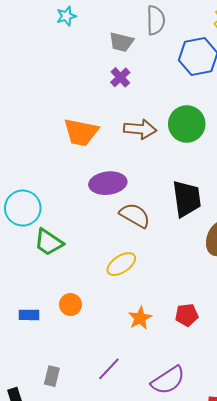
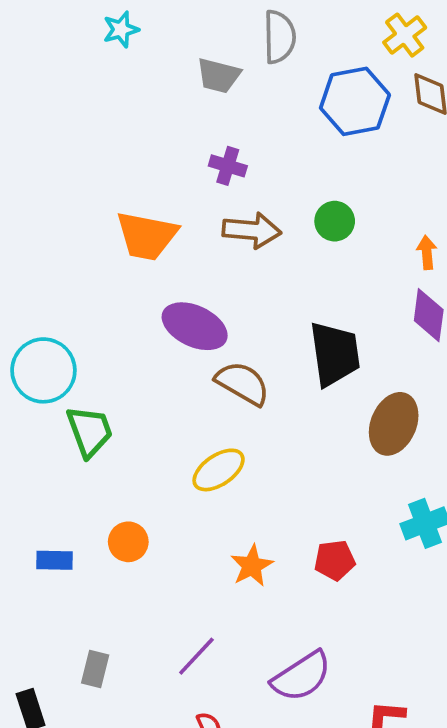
purple cross: (120, 77) -> (228, 166), moved, turned -30
green circle: (187, 124) -> (335, 221), size x0.6
purple ellipse: (108, 183) -> (195, 326), turned 32
green trapezoid: (49, 242) -> (90, 431), turned -144

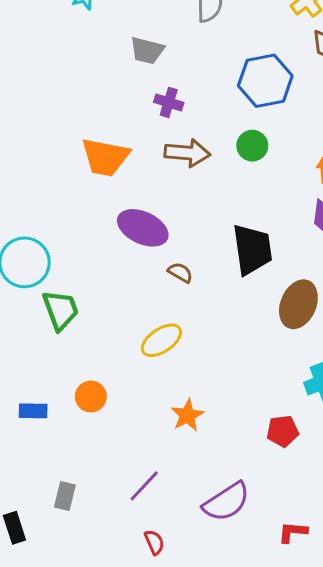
gray trapezoid: (219, 76) -> (147, 50), moved
blue hexagon: (355, 101) -> (265, 81), moved
brown semicircle: (243, 383) -> (180, 273), size x0.6
red pentagon: (335, 560) -> (283, 431), moved

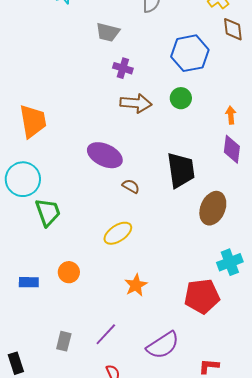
orange trapezoid: (105, 157) -> (33, 121), moved, turned -111
red pentagon: (283, 431) -> (202, 296), size x1.6
gray rectangle: (65, 496) -> (64, 341), moved

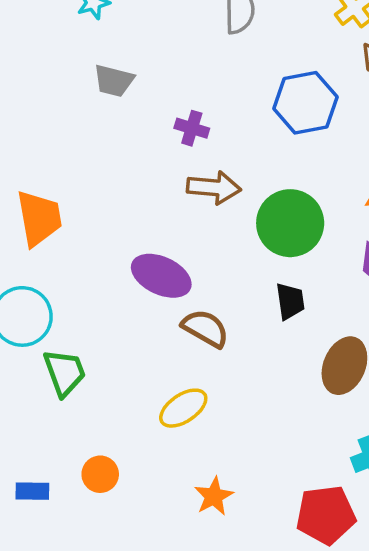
gray trapezoid: (108, 32) -> (114, 81), moved
green circle: (181, 98) -> (290, 223), moved, size x1.8
black trapezoid: (181, 170) -> (290, 301), size x0.6
brown semicircle: (131, 186) -> (205, 328), size x1.6

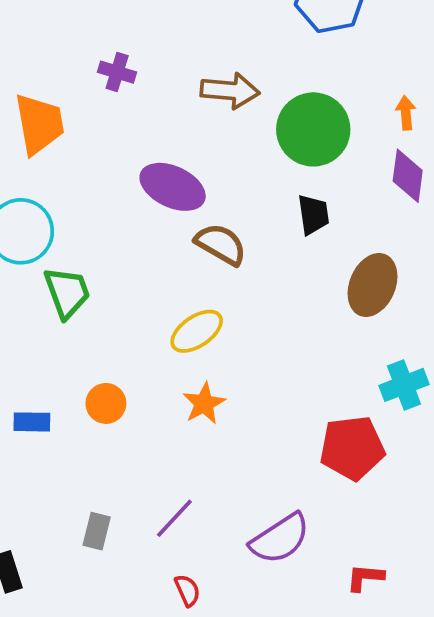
purple cross: (192, 128) -> (117, 72), moved
orange star: (214, 496) -> (204, 403), moved

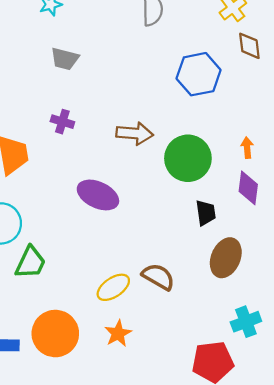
black trapezoid: (313, 215) -> (206, 213), moved
brown semicircle: (221, 244) -> (158, 277), moved
green trapezoid: (67, 292) -> (30, 262), turned 45
orange circle: (106, 403) -> (55, 334), size x1.8

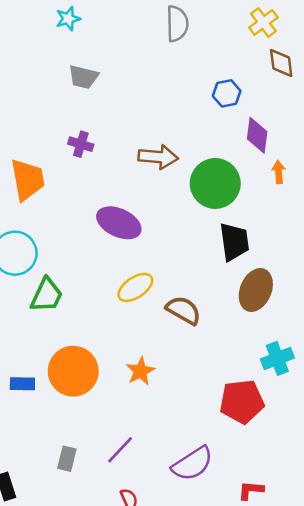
blue hexagon: (199, 74) -> (227, 93), size x0.6
purple diamond: (248, 188) -> (257, 135), moved
black trapezoid: (206, 213) -> (234, 242), size x1.4
yellow ellipse: (113, 287) -> (135, 287), moved

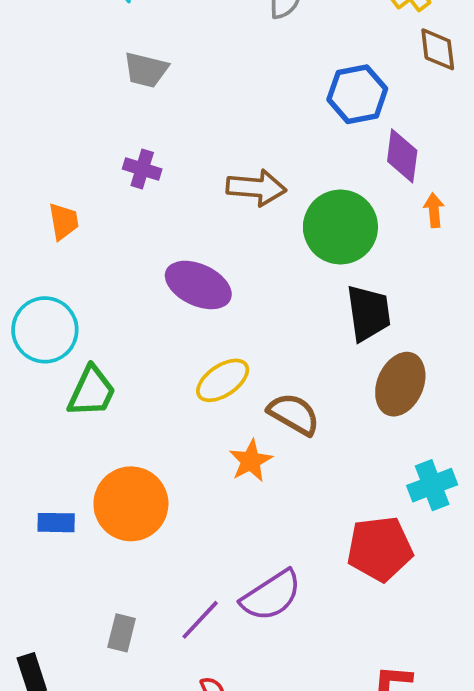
blue hexagon: (227, 93) -> (357, 94), size x1.4
orange trapezoid: (28, 180) -> (64, 221), size x0.6
orange star: (140, 371) -> (251, 461), moved
purple semicircle: (192, 464) -> (271, 595), moved

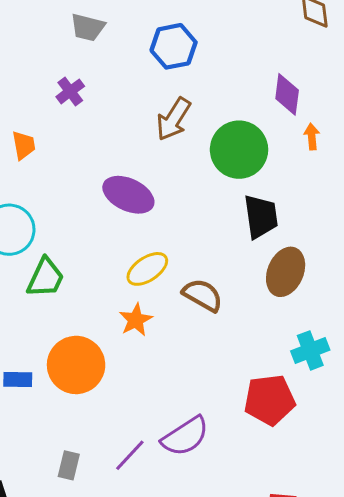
blue hexagon: (357, 94) -> (174, 46), moved
purple cross: (142, 169) -> (70, 91), moved, turned 36
brown arrow: (256, 188) -> (174, 119), turned 117
orange star: (251, 461) -> (136, 320), moved

